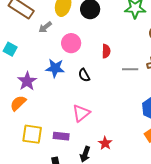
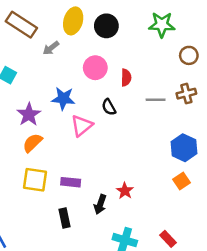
pink circle: (71, 43) -> (95, 68), moved
black semicircle: (84, 75) -> (109, 107), moved
orange semicircle: (18, 103) -> (32, 143), moved
pink triangle: (81, 113) -> (82, 126), moved

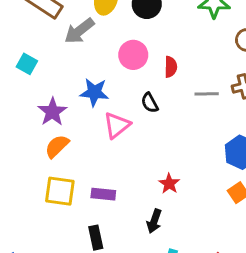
gray arrow: (51, 48) -> (79, 31), size x1.5
red star: (125, 191) -> (169, 184), moved
black arrow: (100, 204) -> (154, 221), moved

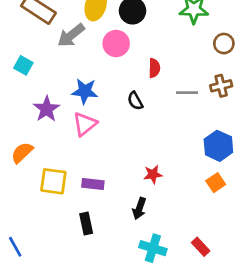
pink circle: (133, 55) -> (116, 44), moved
pink triangle: (117, 125) -> (85, 124), moved
orange semicircle: (57, 146) -> (22, 153), moved
red star: (169, 184) -> (153, 174), turned 30

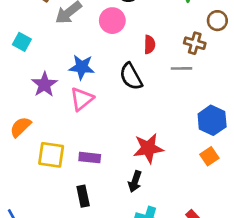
brown cross: (221, 86) -> (195, 43), moved, turned 30
black semicircle: (135, 101) -> (131, 76), size x1.5
red star: (153, 174) -> (148, 148), size x1.6

